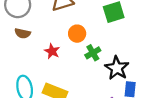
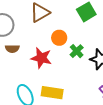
red star: (52, 51) -> (41, 58), size x1.5

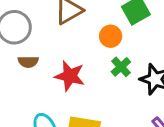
orange circle: (59, 38) -> (111, 36), moved

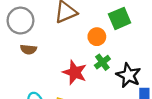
red star: (70, 76) -> (75, 72), moved

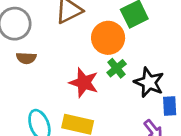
orange circle: (97, 37) -> (108, 38), size x1.5

